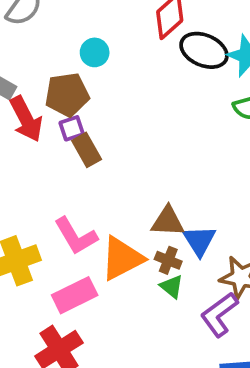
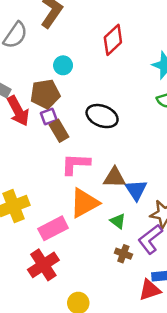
black ellipse: (204, 50) -> (102, 116), moved
pink L-shape: (76, 236) -> (76, 164), moved, turned 124
brown cross: (168, 260) -> (123, 254), moved

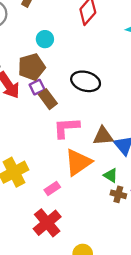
pink rectangle: (53, 228) -> (52, 188), size x0.6
brown cross: (123, 254) -> (118, 194), moved

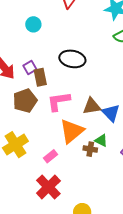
brown pentagon: (32, 67) -> (25, 101), moved
brown rectangle: (48, 99) -> (40, 77), turned 30
brown cross: (118, 194) -> (90, 149), moved

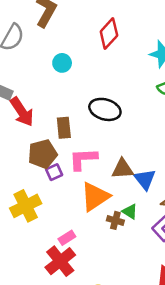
purple square: (30, 68) -> (54, 172), moved
pink rectangle: (51, 156) -> (67, 238), moved

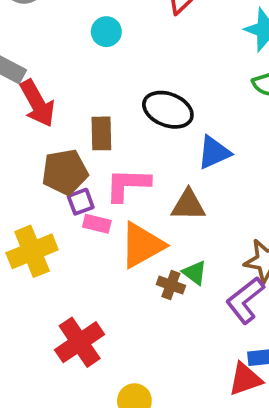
blue triangle: (145, 179) -> (214, 152), moved, turned 40
pink rectangle: (67, 238) -> (97, 224), moved, turned 42

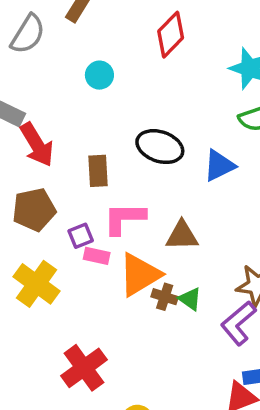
blue triangle: (214, 152) -> (219, 166), moved
brown pentagon: (65, 172) -> (34, 210), moved
yellow cross: (32, 251) -> (36, 284), turned -30
brown cross: (171, 285) -> (165, 297), moved

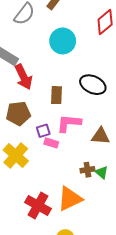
cyan circle: (99, 75) -> (63, 41), size x1.6
orange triangle: (140, 275) -> (70, 199), moved
brown cross: (165, 297) -> (87, 170), turned -32
red cross: (84, 368) -> (38, 205), turned -30

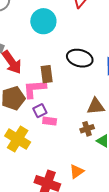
pink L-shape: (69, 123) -> (35, 89), moved
brown cross: (87, 170) -> (87, 129), moved
orange triangle: (70, 199) -> (77, 171), size x0.6

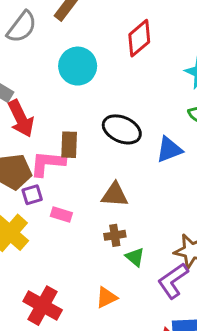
brown triangle: (96, 106) -> (115, 195), moved
purple square: (40, 111) -> (32, 195), moved
orange triangle: (77, 171) -> (107, 297), moved

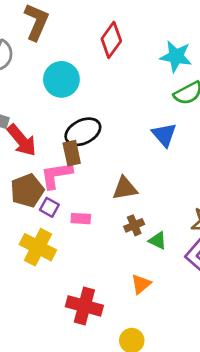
black ellipse: (122, 129) -> (83, 132), moved, turned -36
blue triangle: (169, 150) -> (164, 135), turned -36
purple square: (32, 195) -> (49, 207), turned -30

